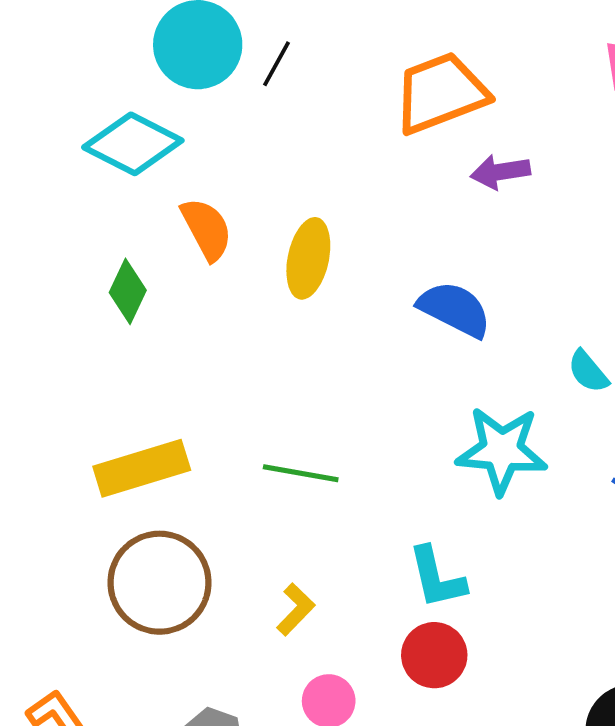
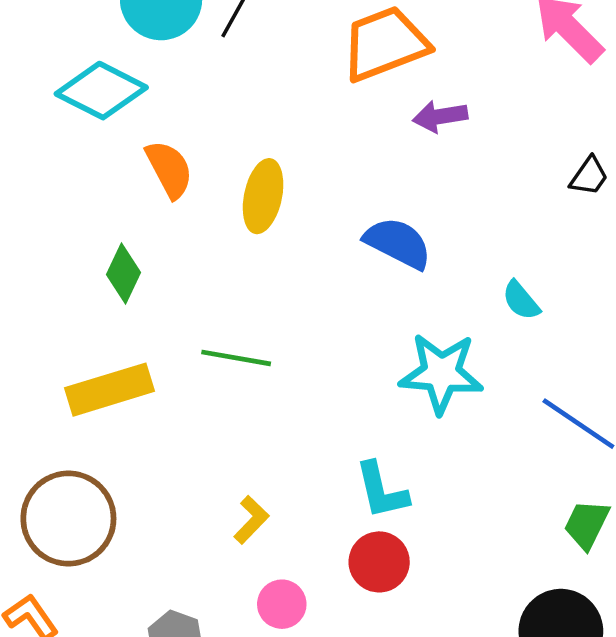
green diamond: (128, 291) -> (124, 274), moved
green line: (301, 473) -> (236, 358), moved
brown circle: (160, 583) -> (68, 519), moved

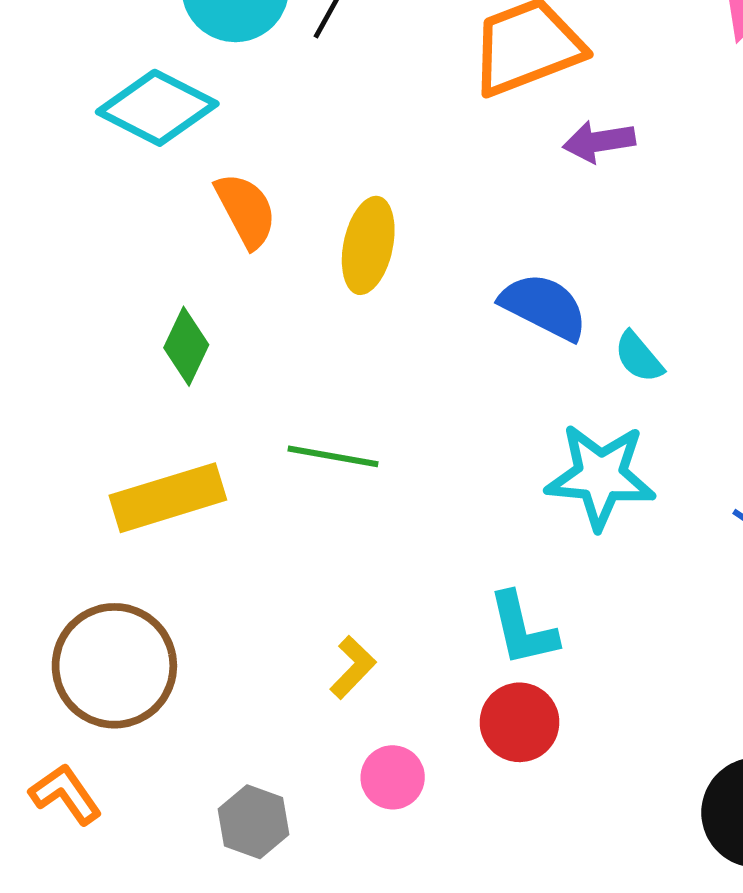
cyan semicircle: (521, 300) -> (639, 357), moved

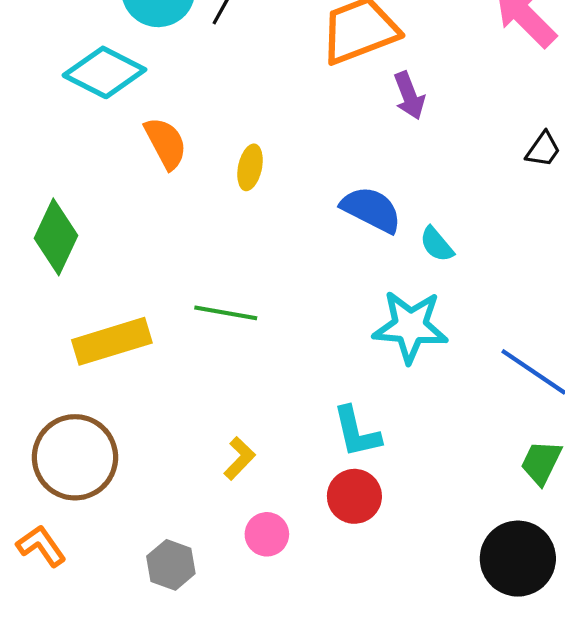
purple arrow: (599, 141) -> (409, 96), turned -102
yellow ellipse: (368, 245) -> (250, 167), size x0.7
green diamond: (186, 346) -> (56, 237), moved, size x1.4

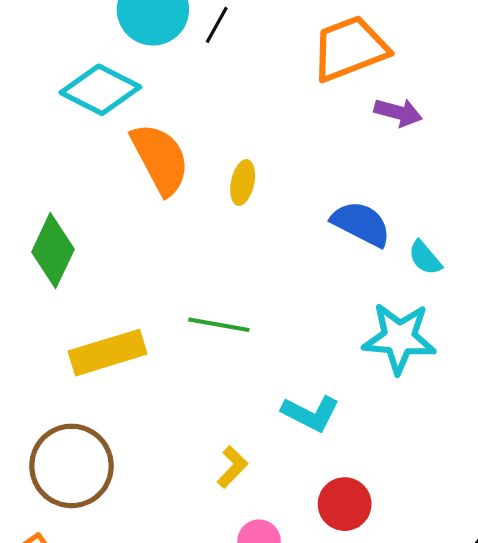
purple arrow: (409, 96) -> (398, 112), turned -54
orange semicircle: (166, 143) -> (160, 159), size x1.4
cyan L-shape: (357, 432) -> (311, 413), moved, turned -50

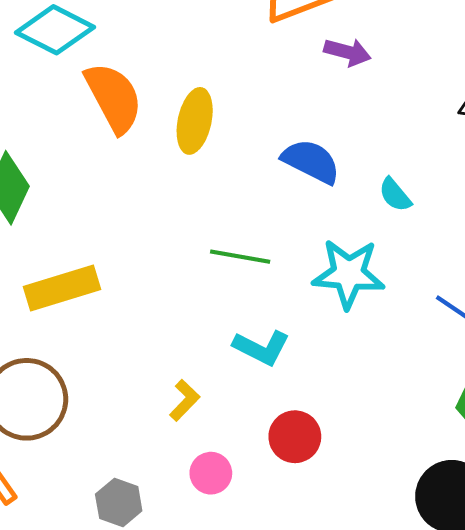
yellow ellipse: (243, 183) -> (195, 121), size x1.5
cyan semicircle: (425, 258) -> (395, 195), moved
green line: (219, 325) -> (240, 257), moved

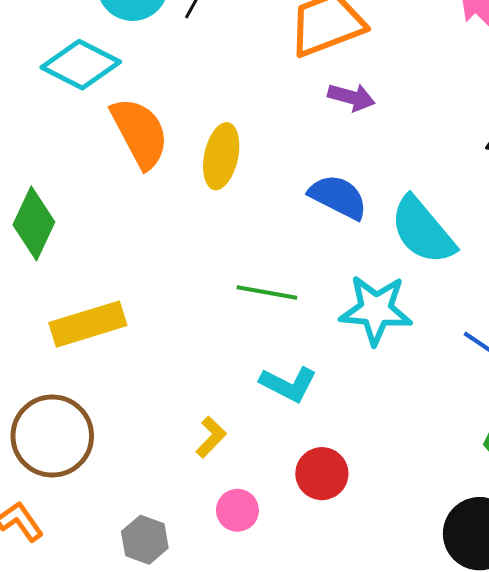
purple arrow: (347, 52) -> (351, 97), moved
cyan semicircle: (395, 195) -> (423, 230), size x2.0

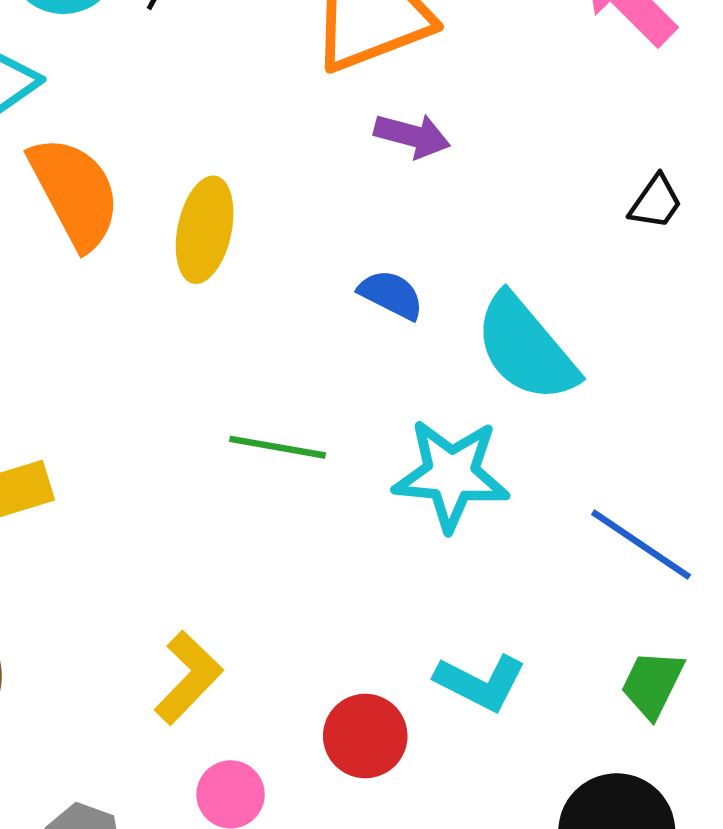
blue semicircle: (338, 197) -> (391, 295), size x0.7
cyan L-shape: (288, 384) -> (480, 682), moved
yellow L-shape: (211, 437) -> (188, 678), size x1.4

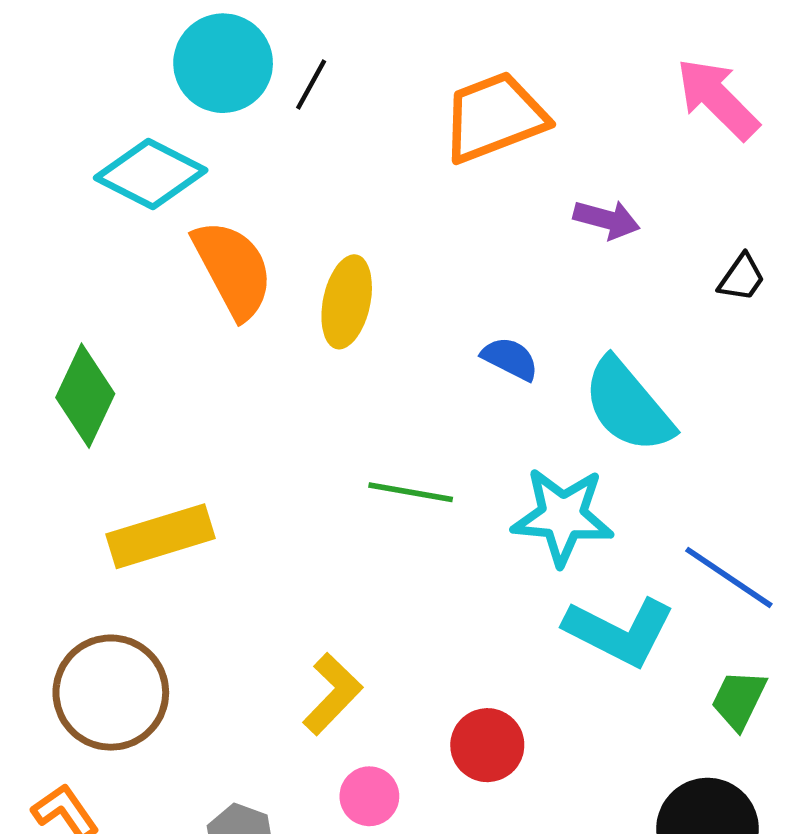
purple arrow: (412, 136) -> (607, 219), moved
cyan L-shape: (480, 682) -> (619, 631), moved, size x1.4

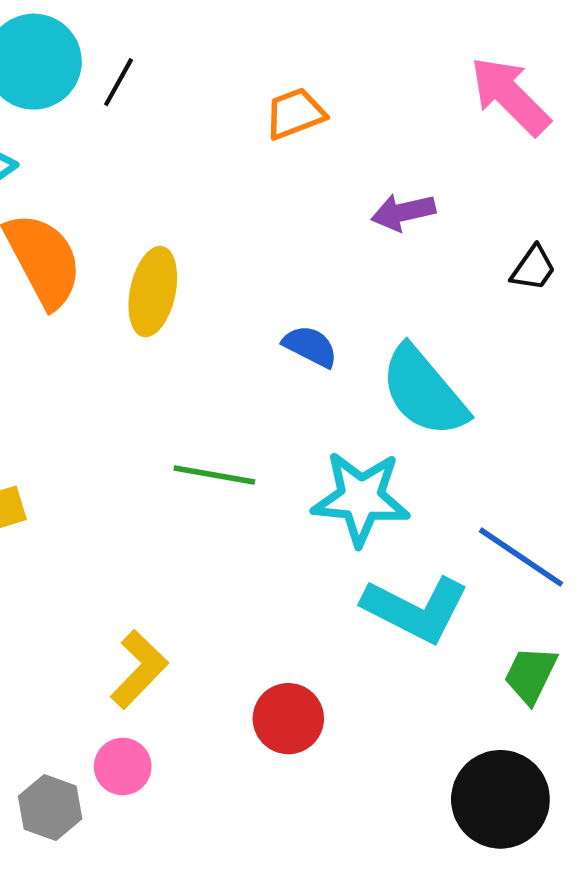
orange trapezoid: (494, 117) -> (295, 114), size x0.6
purple arrow: (607, 219) -> (403, 212), turned 152
pink circle: (369, 796) -> (123, 766), moved

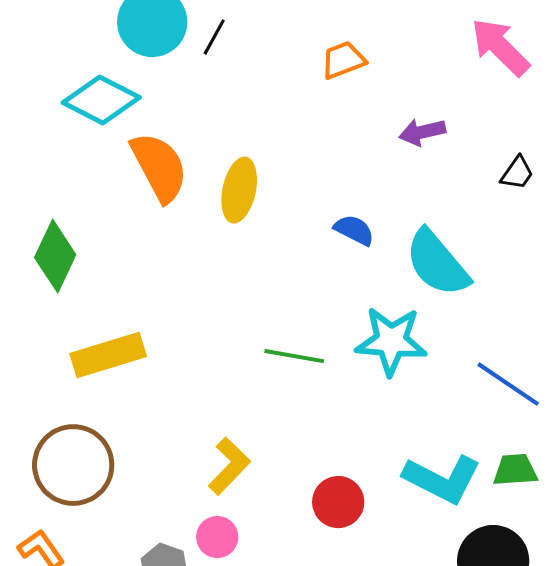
green line: (214, 475) -> (294, 356), moved
cyan L-shape: (416, 609) -> (442, 479), moved
green trapezoid: (531, 675) -> (515, 470), turned 60

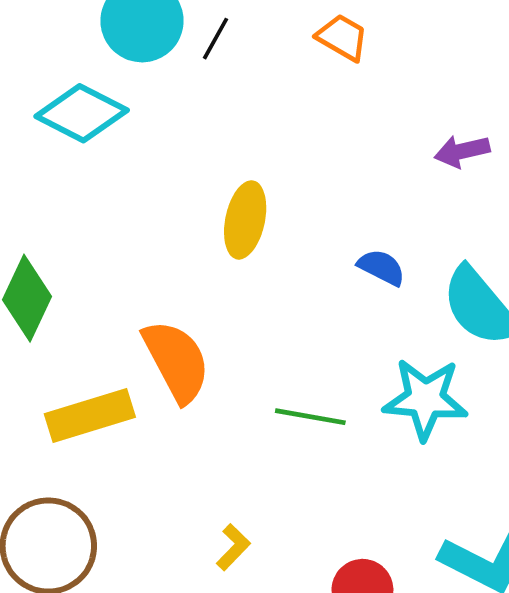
orange trapezoid: (343, 60) -> (342, 37), moved, turned 51
orange semicircle: (159, 167) -> (176, 361), moved
yellow L-shape: (229, 466) -> (233, 547), size x0.7

